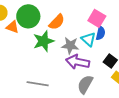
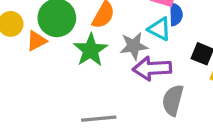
orange triangle: (12, 27) -> (36, 41), turned -32

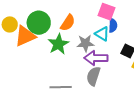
orange triangle: (36, 41) -> (25, 36), size x1.6
gray semicircle: (173, 100) -> (93, 76), moved

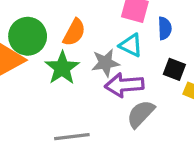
blue semicircle: (113, 25) -> (165, 28), moved
gray semicircle: (93, 76) -> (141, 114), moved, turned 30

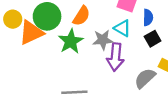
black square: (174, 69) -> (153, 39), moved, turned 35
purple arrow: (124, 85) -> (115, 57), turned -84
gray semicircle: (141, 114) -> (145, 78), moved

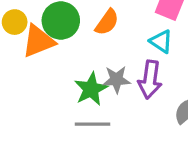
gray star: (103, 40) -> (116, 80), moved
green star: (71, 41) -> (91, 89), moved

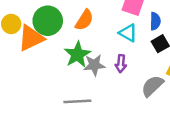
purple arrow: (150, 80) -> (121, 64), size x0.6
green star: (91, 89) -> (77, 55), moved

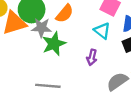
gray star: (94, 65) -> (41, 28), moved

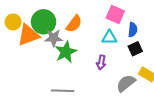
cyan triangle: (102, 31) -> (109, 37), turned -35

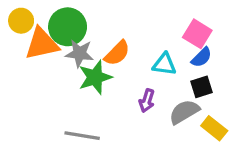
pink square: (115, 14) -> (197, 34), moved
orange semicircle: (74, 24) -> (117, 53), moved
blue semicircle: (133, 30) -> (202, 57), turned 32
gray semicircle: (126, 83) -> (184, 112), moved

